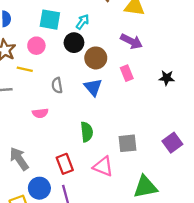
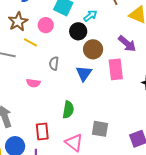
pink rectangle: (127, 73) -> (116, 69), size x1.5

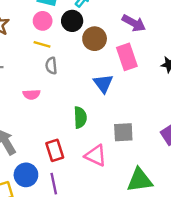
pink circle: (46, 25) -> (43, 21), moved
yellow line: (30, 42) -> (42, 44), moved
blue triangle: (84, 73) -> (103, 83), moved

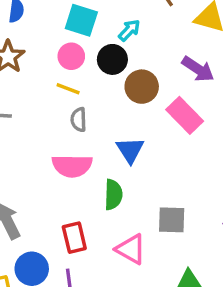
pink rectangle: (127, 57) -> (185, 115), turned -30
blue triangle: (103, 83) -> (130, 150), moved
pink semicircle: (32, 94) -> (72, 166), moved, size x1.6

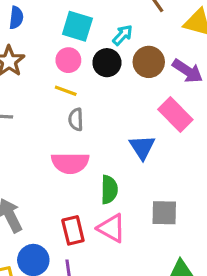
brown circle: (142, 87) -> (149, 62), moved
blue triangle: (130, 150) -> (142, 147), moved
pink triangle: (131, 249) -> (111, 228), moved

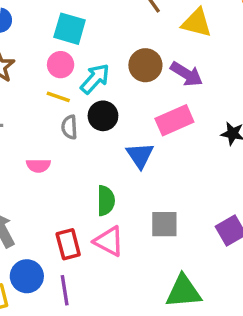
cyan arrow: (123, 35) -> (95, 79), moved, size x1.4
black circle: (107, 63) -> (103, 116), moved
pink rectangle: (175, 115) -> (174, 120), turned -68
pink semicircle: (70, 163) -> (38, 166), moved, size x0.6

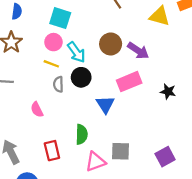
yellow triangle: (197, 23) -> (159, 16), moved
cyan arrow: (95, 79) -> (76, 52), turned 100
pink semicircle: (38, 166) -> (37, 110), turned 63
pink triangle: (109, 241) -> (95, 162), moved, turned -50
red rectangle: (68, 244) -> (52, 151), moved

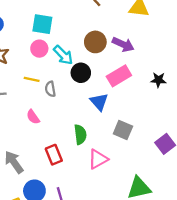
yellow line: (51, 64) -> (32, 79), moved
black circle: (81, 77) -> (81, 73), moved
gray square: (120, 151) -> (123, 130), moved, turned 30

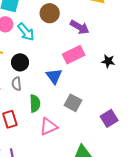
brown circle: (95, 42) -> (50, 13), moved
black circle: (81, 73) -> (20, 62), moved
gray semicircle: (50, 89) -> (16, 84), moved

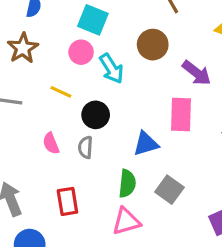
pink rectangle: (74, 55) -> (181, 115), turned -70
blue triangle: (54, 76) -> (146, 144), turned 42
green semicircle: (35, 103) -> (127, 183), moved

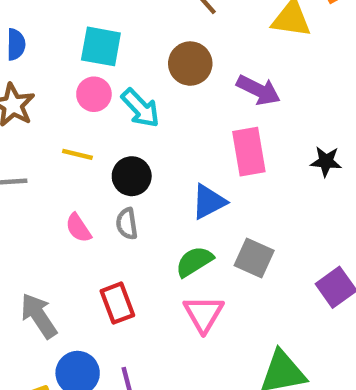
green semicircle: (127, 183) -> (194, 262), turned -116
pink triangle: (126, 221) -> (204, 314), turned -32

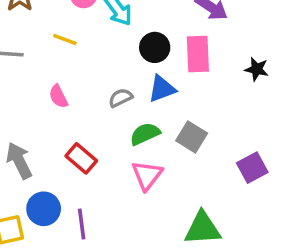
black circle: (132, 176) -> (155, 47), moved
gray semicircle: (127, 224) -> (121, 98), moved, turned 65
red rectangle: (117, 303) -> (81, 158), turned -36

